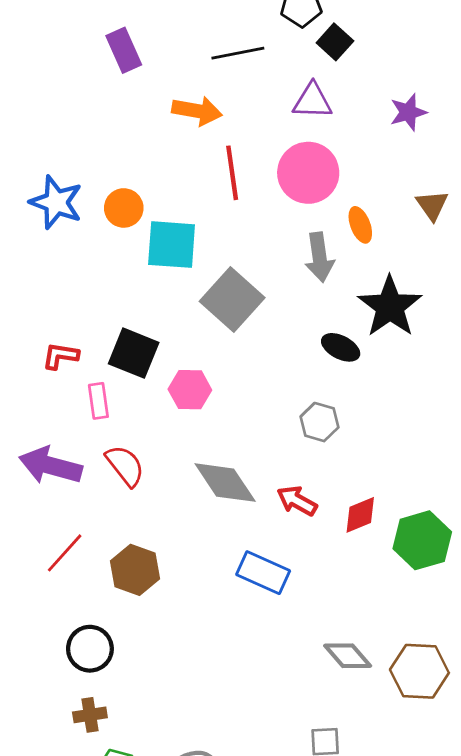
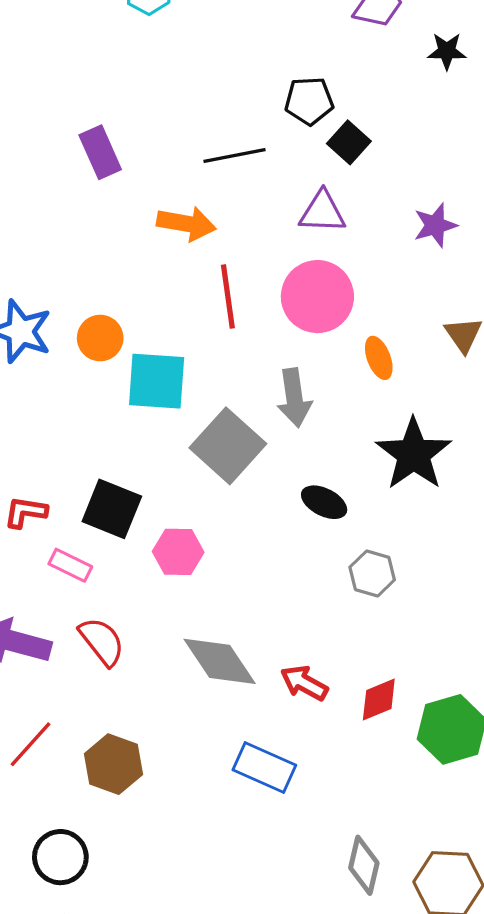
gray arrow: (319, 257) -> (294, 398), moved
black ellipse: (341, 347) -> (324, 502), moved
pink rectangle: (98, 401) -> (70, 565), turned -56
gray hexagon: (319, 422) -> (372, 573), moved
gray diamond: (348, 656) -> (364, 865), turned 54

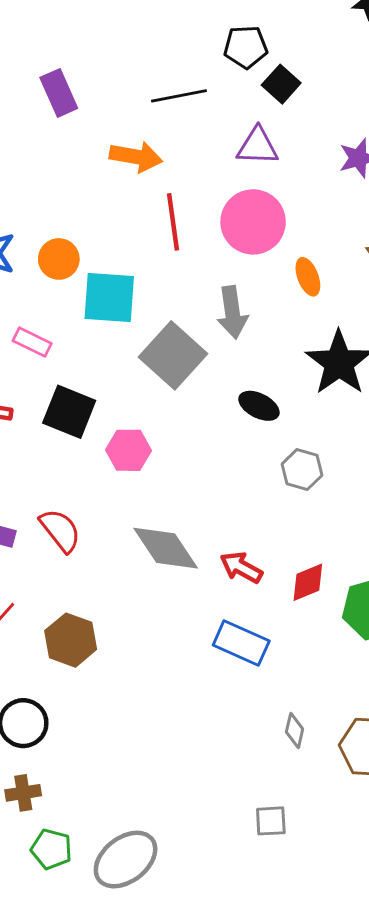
pink rectangle: (70, 565) -> (32, 342), moved
blue rectangle: (264, 768) -> (241, 643), moved
gray diamond: (364, 865) -> (295, 731), size x0.7

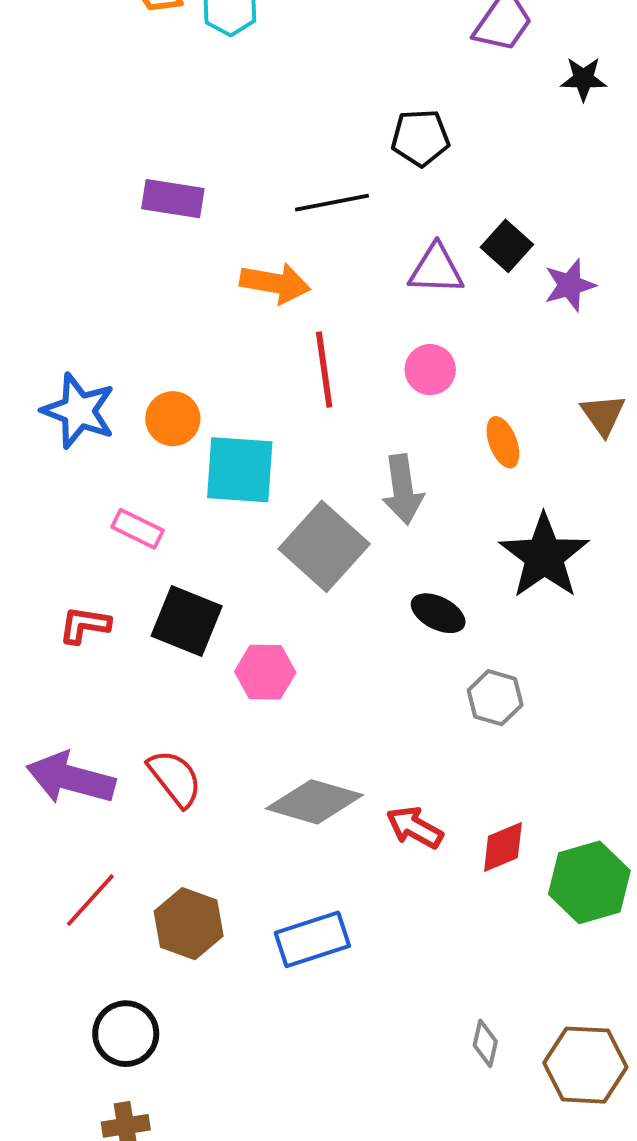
black square: (281, 84) -> (507, 246), moved
purple rectangle: (59, 93) -> (173, 199), turned -57
pink circle: (253, 222) -> (430, 370), size x0.6
gray diamond: (166, 548) -> (314, 802), turned -40
blue rectangle: (241, 643) -> (312, 939), moved, turned -42

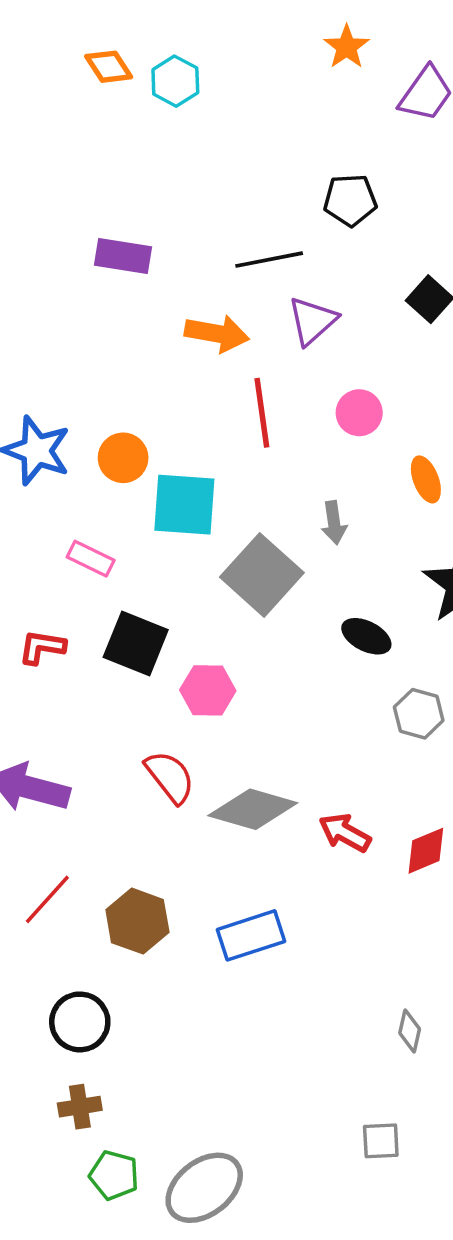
purple triangle: (436, 269) -> (312, 321), moved, turned -44
gray arrow: (403, 489) -> (334, 523), size x0.7
red semicircle: (175, 778) -> (170, 777), moved

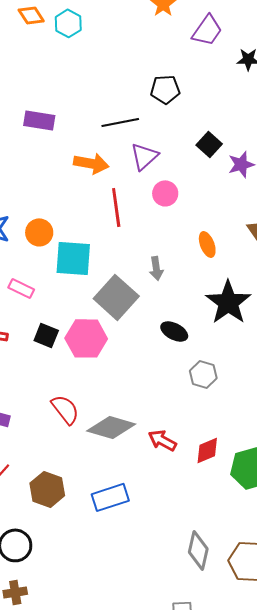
pink circle: (359, 413) -> (165, 193), moved
black square: (136, 643) -> (46, 335), size x0.7
pink hexagon: (208, 690) -> (86, 338), moved, size x1.4
gray diamond: (410, 1031) -> (198, 550), size x1.6

